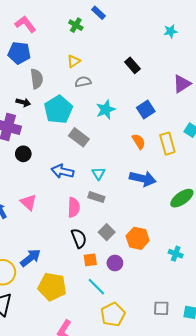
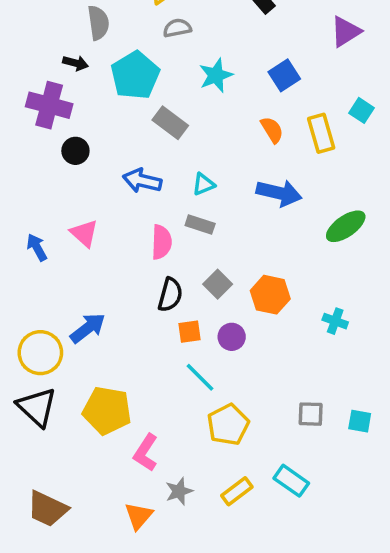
cyan triangle: (98, 173) -> (204, 184), turned 40
black semicircle: (79, 238) -> (170, 295), turned 36
yellow pentagon: (52, 287) -> (107, 411), moved

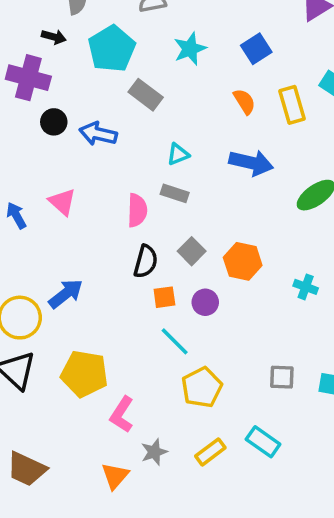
blue arrow: (142, 181) -> (98, 134), moved

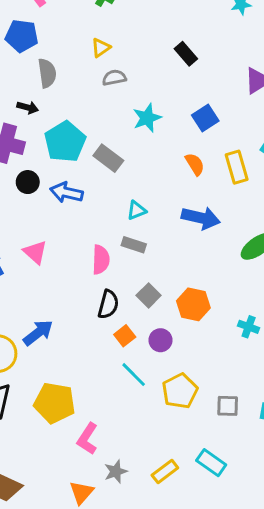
cyan pentagon: (112, 49) -> (65, 142), moved
orange square: (164, 297) -> (125, 336), turned -30
yellow pentagon: (202, 387) -> (180, 391), moved

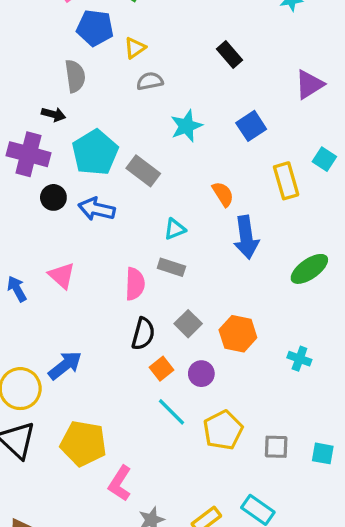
blue pentagon: (22, 36) -> (95, 28), moved
orange semicircle: (195, 164) -> (223, 194), moved
blue arrow: (201, 218) -> (246, 237), turned 69

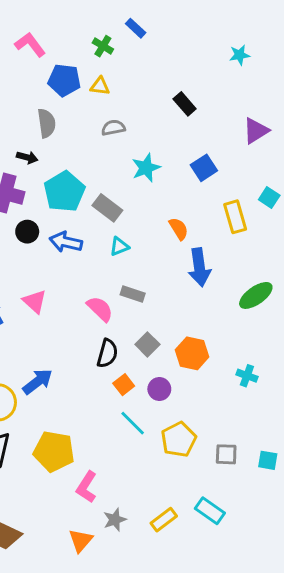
yellow triangle: (135, 48) -> (100, 86), moved, turned 42
cyan triangle: (175, 229) -> (119, 246), moved
pink semicircle: (135, 284) -> (100, 309), turned -48

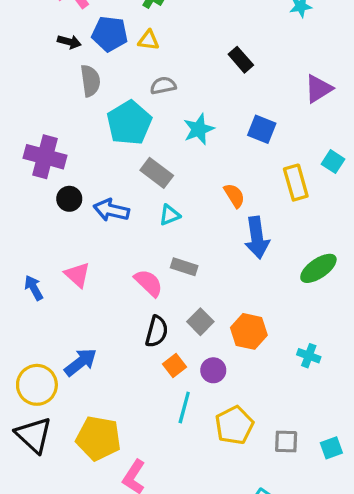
black arrow: (27, 157) -> (69, 42), moved
blue square: (204, 168) -> (262, 129), turned -35
cyan pentagon: (64, 192) -> (129, 123), moved
cyan line: (133, 423) -> (184, 407), turned 60
cyan square: (268, 460) -> (331, 448), turned -30

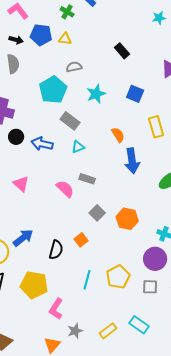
gray semicircle: (90, 81) -> (13, 64), moved
black semicircle: (157, 331) -> (56, 250), moved
purple circle: (213, 370) -> (155, 259), moved, size x1.5
cyan line: (184, 407) -> (87, 280), moved

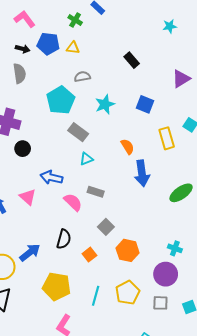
blue arrow: (42, 144) -> (51, 177), moved
orange hexagon: (127, 219) -> (128, 250), moved
black semicircle: (56, 250) -> (64, 239), moved
yellow pentagon: (34, 285) -> (57, 286), moved

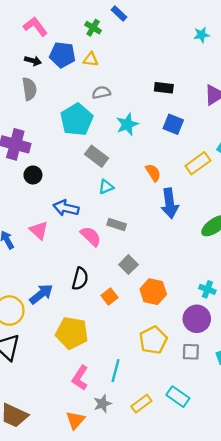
black rectangle: (132, 60) -> (164, 88), moved, turned -42
yellow rectangle: (167, 138) -> (198, 163), turned 70
cyan line: (96, 296) -> (115, 371), moved

